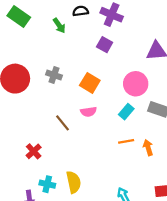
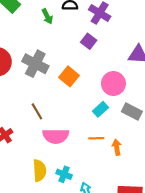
gray cross: (54, 75) -> (35, 64), size x1.6
pink semicircle: (88, 112) -> (56, 136), moved, size x1.6
cyan cross: (47, 184) -> (64, 174), moved

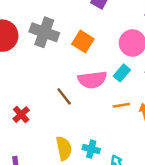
brown line: (37, 111) -> (64, 96), moved
pink semicircle: (56, 136) -> (92, 80), moved

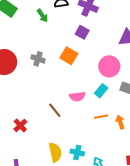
gray cross: (44, 32) -> (38, 59), size x0.6
orange square: (83, 41) -> (69, 56), moved
pink semicircle: (92, 80) -> (77, 96), size x0.7

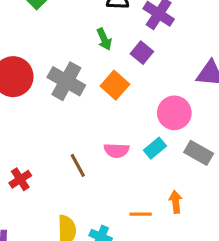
green arrow: (42, 16) -> (104, 39), moved
gray cross: (38, 59) -> (66, 81), size x1.6
orange line: (101, 117) -> (141, 214), moved

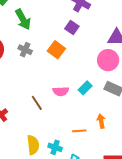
green arrow: (104, 39) -> (23, 19), moved, size x1.5
gray cross: (66, 81) -> (25, 50), size x0.6
pink circle: (174, 113) -> (108, 60), moved

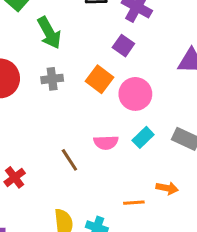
gray cross: (25, 50) -> (52, 79), turned -32
pink circle: (108, 60) -> (135, 94), moved
orange arrow: (101, 121) -> (167, 188), turned 112

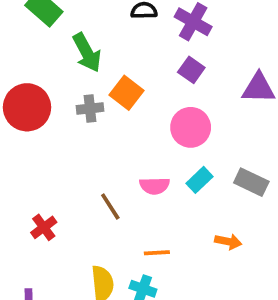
purple square: (123, 46) -> (191, 70), moved
orange square: (100, 79) -> (126, 93), moved
orange line: (134, 203) -> (157, 253), moved

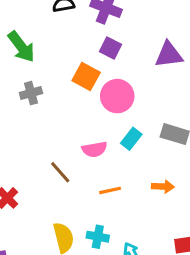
orange square: (126, 93) -> (86, 76), moved
orange line: (157, 253) -> (110, 190), moved

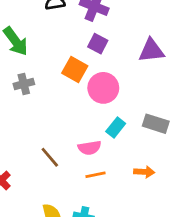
pink semicircle: (95, 149) -> (90, 148), moved

